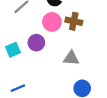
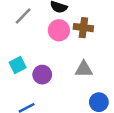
purple circle: (36, 43) -> (42, 75), moved

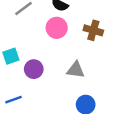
brown cross: (83, 28) -> (93, 30), moved

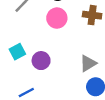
gray triangle: (76, 70) -> (88, 63), moved, turned -30

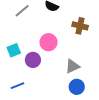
pink circle: (57, 18) -> (49, 42), moved

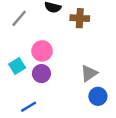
brown cross: (80, 26) -> (80, 18), moved
pink circle: (49, 42) -> (42, 51), moved

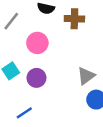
pink circle: (42, 51) -> (37, 43), moved

